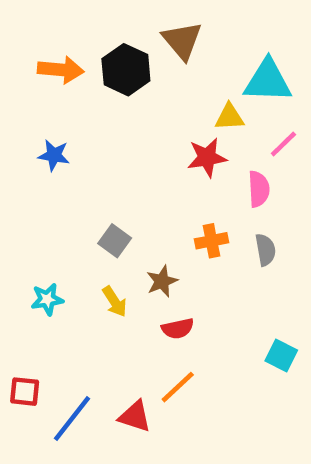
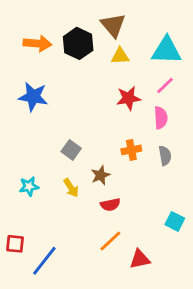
yellow triangle: (229, 117) -> (120, 56), moved
pink line: (283, 144) -> (165, 85), moved
blue star: (54, 155) -> (33, 97), size x1.5
red triangle: (135, 416) -> (140, 259), moved, turned -30

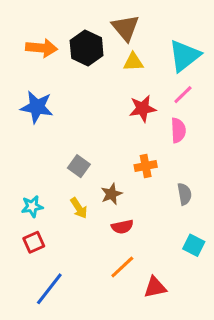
cyan triangle: (166, 50) -> (184, 56), turned -40
gray semicircle: (165, 156) -> (184, 194), moved
red square: (15, 244) -> (34, 242), moved, turned -30

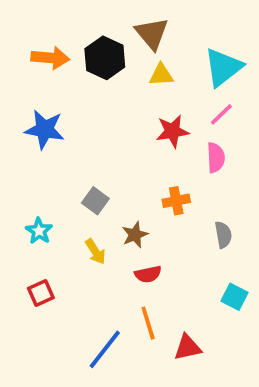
cyan star: (32, 206) -> (39, 231), moved, turned -30
orange line: (122, 267) -> (148, 323), turned -64
blue line: (49, 289) -> (105, 349), moved

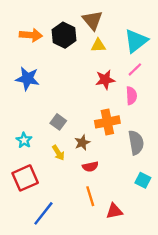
orange cross: (176, 201) -> (107, 122), size x1.5
gray semicircle: (223, 235) -> (136, 143), size x1.5
red square: (41, 293) -> (25, 178), size x1.6
blue line: (105, 349) -> (43, 213), moved

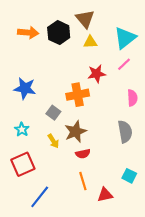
blue star: (27, 79) -> (25, 88), moved
pink semicircle: (131, 96) -> (132, 98), moved
orange cross: (107, 122) -> (78, 95), moved
brown star: (82, 143) -> (76, 132), size x1.5
cyan square: (143, 180) -> (129, 176), moved

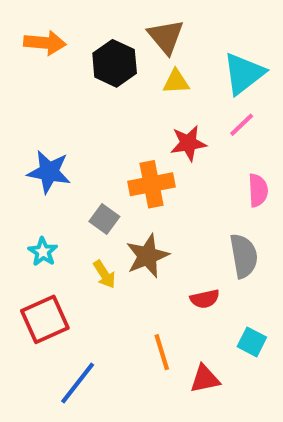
orange arrow: (28, 33) -> (45, 43), moved
red semicircle: (83, 154) -> (205, 299), moved

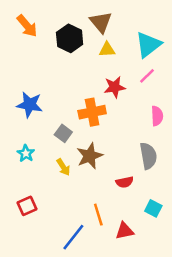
orange arrow: (45, 43) -> (27, 26), turned 45
red square: (45, 319) -> (27, 206), moved, size x0.7
blue line: (78, 383) -> (73, 237), moved

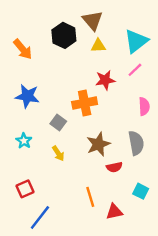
orange arrow: (27, 26) -> (23, 49), moved
brown star: (90, 156) -> (98, 144), moved
blue line: (73, 237) -> (40, 218), moved

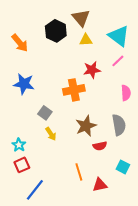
cyan triangle: (136, 41) -> (119, 36), turned -45
gray square: (58, 122) -> (45, 113), moved
cyan star: (24, 141) -> (19, 145), moved

